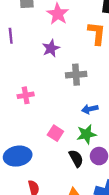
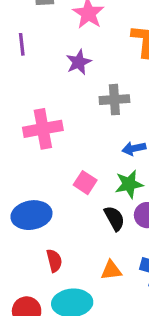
pink cross: (26, 95) -> (43, 129), size x1.6

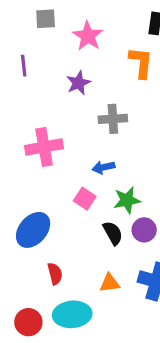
blue arrow: (134, 148) -> (103, 167), moved
blue ellipse: (31, 215) -> (33, 230), turned -39

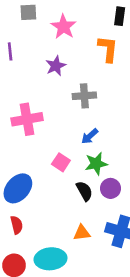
blue arrow: (103, 167) -> (90, 136), moved, turned -30
red semicircle: (55, 274) -> (17, 225), moved

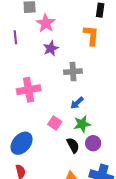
pink star: (64, 27) -> (46, 23), moved

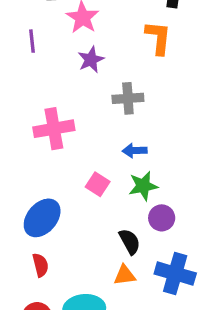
blue arrow: (77, 103) -> (135, 151), turned 40
black semicircle: (73, 145) -> (130, 241), moved

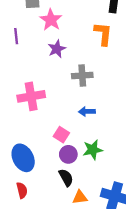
green star: (143, 186) -> (93, 150), moved
blue ellipse: (42, 218) -> (23, 158), turned -68
purple circle: (162, 218) -> (68, 154), moved
black semicircle: (130, 241) -> (66, 178), moved

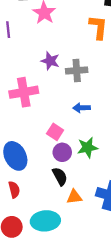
purple star: (57, 49) -> (50, 61), moved, turned -30

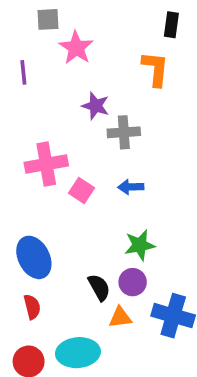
purple star: (50, 61) -> (96, 106), moved
pink square: (55, 132) -> (81, 190), moved
purple circle: (62, 152) -> (133, 282), moved

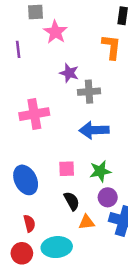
blue arrow: (131, 187) -> (94, 130), size x1.6
pink square: (81, 190) -> (67, 169), moved, turned -35
purple circle: (133, 282) -> (108, 197), moved
red semicircle: (32, 307) -> (29, 223), moved

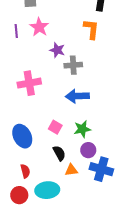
pink star: (55, 32) -> (39, 27), moved
pink square: (67, 169) -> (55, 127), turned 32

